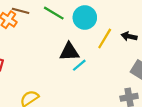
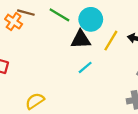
black triangle: (69, 52) -> (81, 39), moved

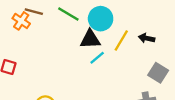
cyan line: (85, 67) -> (97, 58), moved

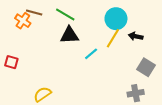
cyan circle: (101, 19) -> (116, 19), moved
black triangle: (90, 39) -> (69, 35), moved

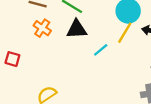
orange cross: (23, 21) -> (42, 28), moved

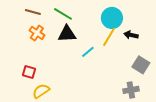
red square: (12, 59) -> (29, 72), moved

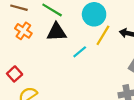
cyan circle: (112, 18) -> (94, 14), moved
red square: (29, 72) -> (15, 74), turned 32

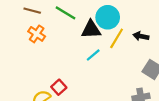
black triangle: (57, 32) -> (91, 29), moved
red square: (15, 74) -> (59, 87), moved

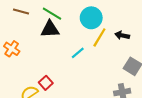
black triangle: (91, 29) -> (50, 29), moved
orange cross: (37, 34) -> (12, 49), moved

